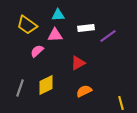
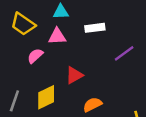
purple line: (108, 36) -> (124, 53), moved
red triangle: (78, 63) -> (74, 75), moved

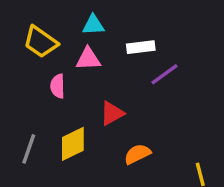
purple line: (124, 53) -> (165, 74), moved
pink semicircle: (35, 56) -> (58, 86), turned -49

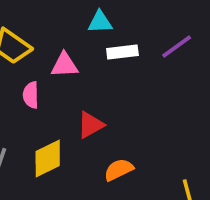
cyan triangle: (93, 25) -> (100, 22), moved
purple line: (165, 74) -> (177, 46), moved

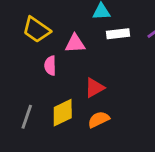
orange semicircle: (119, 170) -> (99, 120), moved

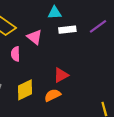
pink triangle: (75, 43) -> (35, 37), turned 42
red triangle: (94, 88) -> (61, 75), moved

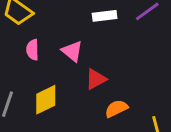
pink triangle: (35, 37) -> (72, 51), moved
orange semicircle: (53, 95) -> (116, 109), moved

